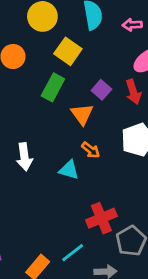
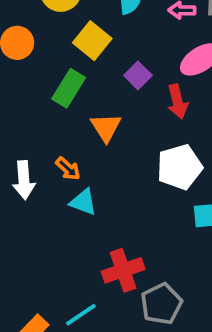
purple square: (101, 90) -> (138, 75), moved
orange arrow: (91, 150) -> (68, 169), moved

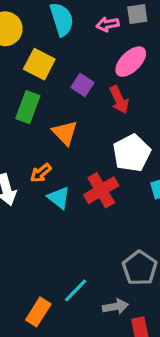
orange arrow: (68, 169) -> (41, 173), turned 110
cyan triangle: (83, 202) -> (59, 198), turned 30
red cross: (123, 270) -> (101, 190), moved

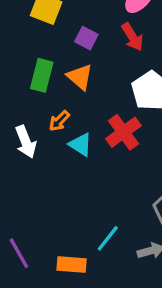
purple square: (82, 85) -> (86, 38), moved
green rectangle: (28, 107) -> (42, 75), moved
orange rectangle: (38, 312) -> (72, 264), turned 68

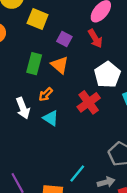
cyan triangle: (81, 144) -> (51, 118), moved

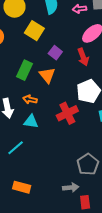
orange arrow: (46, 94) -> (30, 99), turned 48
cyan triangle: (51, 118) -> (31, 122), turned -35
cyan line: (77, 173) -> (16, 148), moved

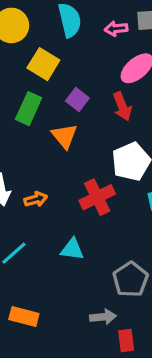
green rectangle: (24, 70) -> (29, 109), moved
orange arrow: (30, 99) -> (36, 199), moved, turned 152
cyan triangle: (31, 122) -> (72, 249), moved

